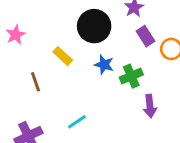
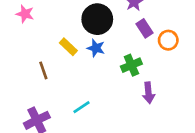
pink star: (16, 35) -> (25, 14), moved, turned -30
blue star: (104, 65) -> (96, 48), moved

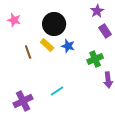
black circle: (97, 19) -> (54, 24), moved
brown line: (43, 70) -> (28, 52), moved

